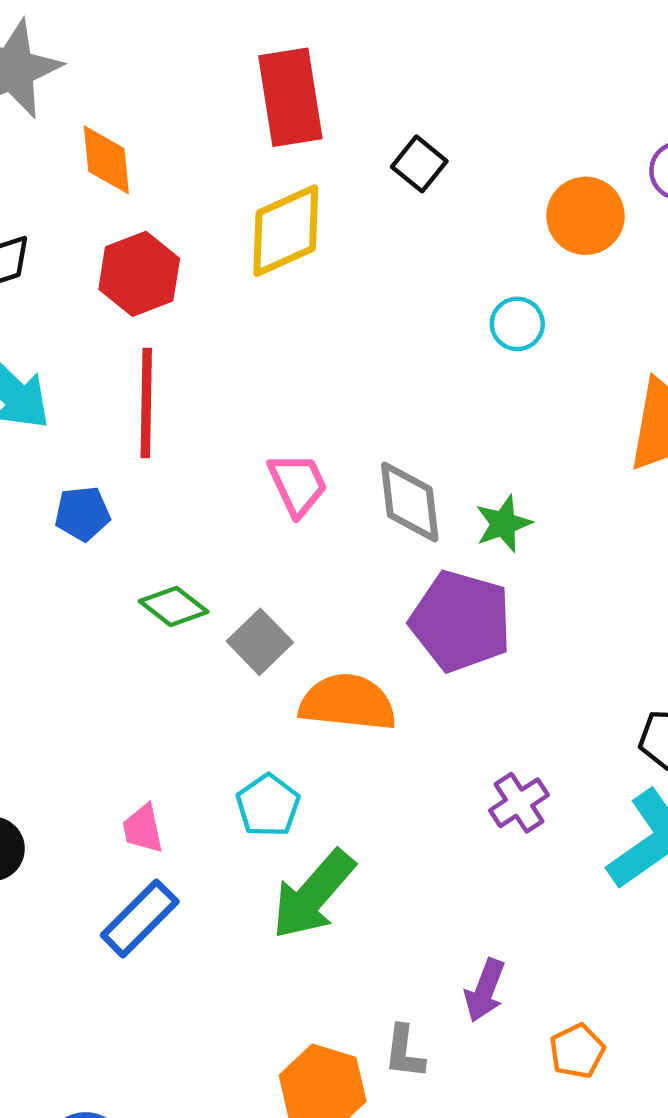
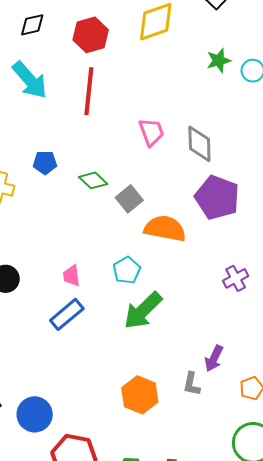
blue pentagon: (82, 514) -> (45, 162), moved
green star: (503, 524) -> (219, 60), moved
gray L-shape: (404, 1052) -> (192, 384), moved

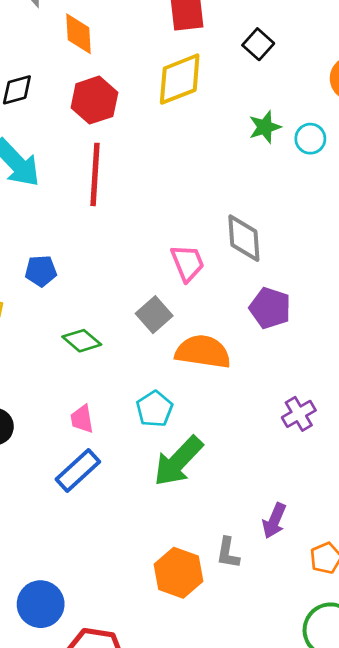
pink trapezoid: (151, 132) -> (188, 263), moved
green diamond: (93, 180) -> (82, 341), moved
purple pentagon: (217, 197) -> (270, 308), size x0.7
gray L-shape: (192, 384) -> (228, 553), moved

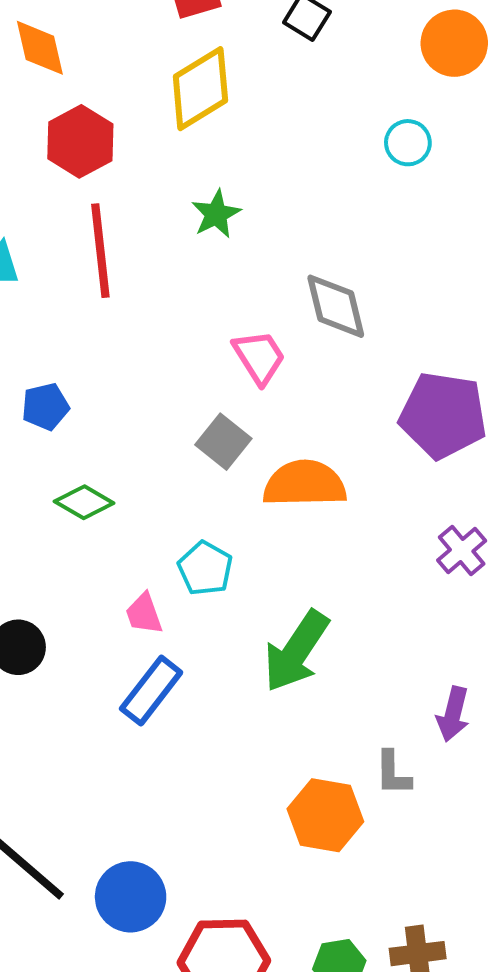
green star: (265, 127) -> (216, 214), moved
purple pentagon: (270, 308) -> (443, 415), moved, size x1.4
green diamond: (82, 341) -> (84, 502), moved
cyan pentagon: (155, 409) -> (205, 568), moved

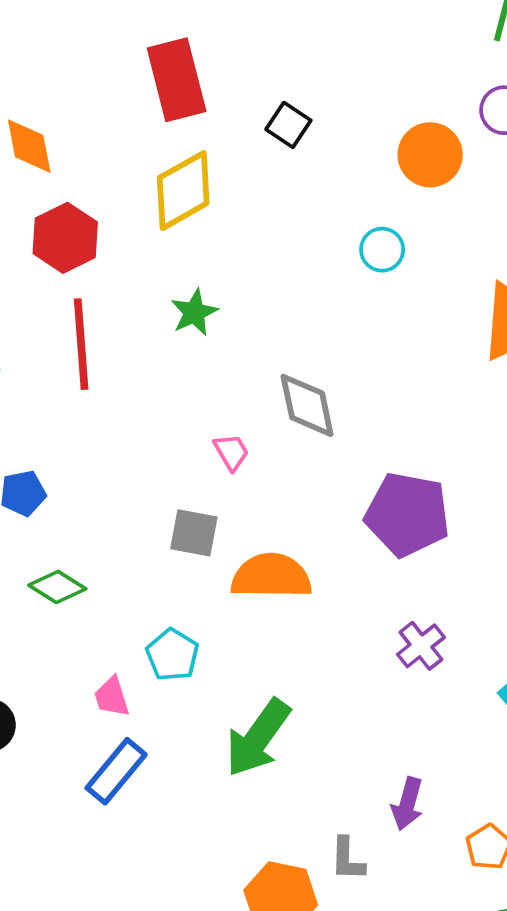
pink trapezoid: (259, 357) -> (231, 452), size x0.7
gray square: (223, 442) -> (194, 533), turned -30

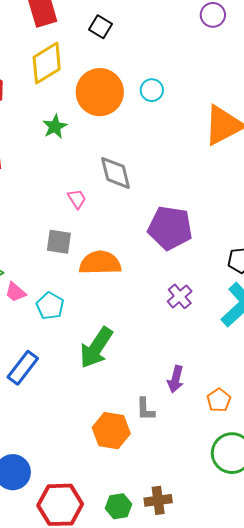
orange circle: (430, 155) -> (100, 92), moved, size x1.4
pink trapezoid: (112, 697) -> (16, 292), moved, turned -30

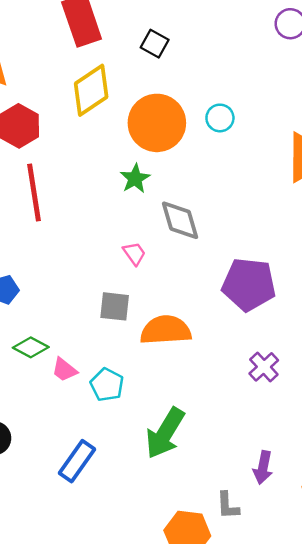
green star: (55, 127) -> (135, 179), moved

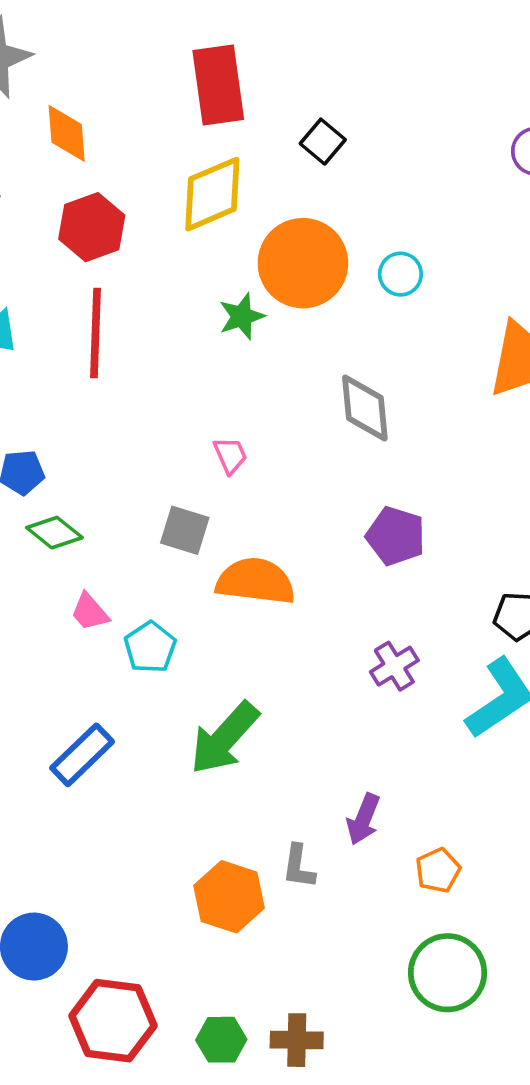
green star: (135, 179) -> (242, 316), moved
gray diamond: (180, 220) -> (365, 408), moved
purple pentagon: (249, 284) -> (396, 536), size x0.7
green diamond: (31, 347) -> (54, 533), moved

